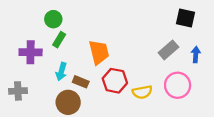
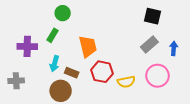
black square: (186, 18) -> (152, 16), moved
green circle: (53, 19) -> (63, 13), moved

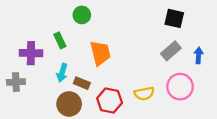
green circle: (63, 13) -> (82, 15), moved
green rectangle: (52, 35) -> (60, 40), turned -56
red hexagon: (102, 72) -> (110, 100), moved
gray cross: (16, 81) -> (16, 82), moved

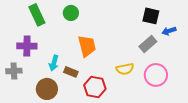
green rectangle: (60, 40) -> (37, 15), moved, size x1.5
blue arrow: (199, 55) -> (169, 31), moved, turned -112
yellow semicircle: (144, 94) -> (125, 69), moved
brown circle: (69, 104) -> (47, 89), moved

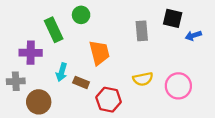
green rectangle: (37, 15) -> (54, 30), moved
gray rectangle: (148, 44) -> (142, 31), moved, turned -54
brown circle: (47, 89) -> (39, 102), moved

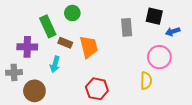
yellow semicircle: (143, 79) -> (146, 81), moved, turned -78
brown rectangle: (81, 82) -> (65, 43), moved
pink circle: (178, 86) -> (159, 57), moved

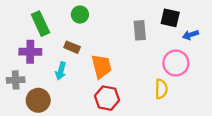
green rectangle: (48, 26) -> (40, 24), moved
orange trapezoid: (89, 47) -> (101, 66), moved

